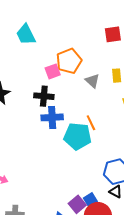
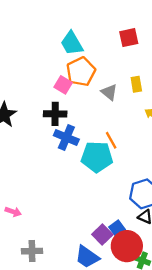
cyan trapezoid: (26, 35) -> (72, 43), moved
pink square: (53, 71) -> (63, 85), turned -35
blue cross: (52, 117) -> (66, 137), turned 30

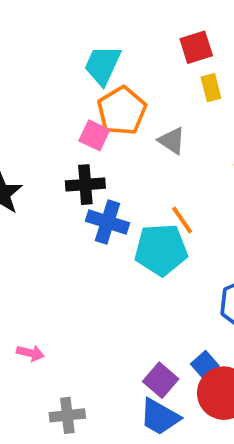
cyan trapezoid: (72, 43) -> (102, 65), turned 60
yellow rectangle: (136, 84) -> (211, 88), moved
purple square: (102, 234) -> (161, 380), moved

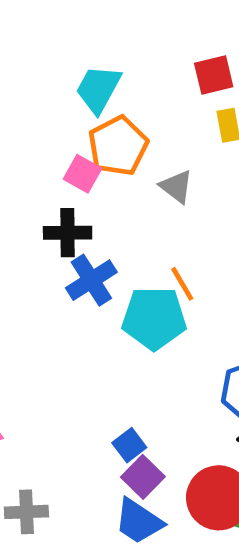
blue cross: (107, 222) -> (91, 280), turned 36
blue square: (205, 365) -> (129, 445), moved

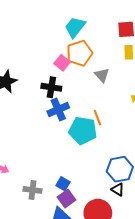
blue square: (129, 445) -> (63, 184), turned -32
gray cross: (26, 512) -> (33, 190), moved

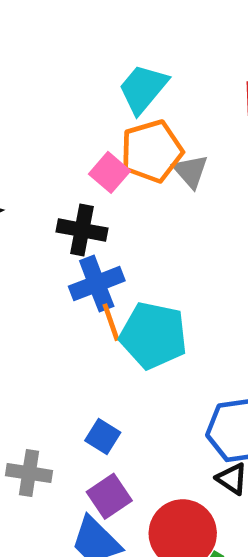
gray triangle: (102, 75) -> (191, 171), moved
orange line: (97, 118) -> (111, 322), moved
blue square: (63, 184) -> (103, 437), moved

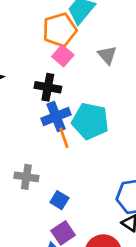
orange pentagon: (152, 151) -> (60, 30), moved
cyan pentagon: (153, 335) -> (90, 121), moved
gray cross: (29, 473) -> (26, 177), moved

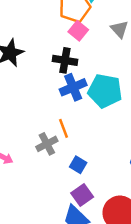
orange line: (64, 138) -> (64, 128), moved
gray cross: (26, 177) -> (47, 144), turned -35

